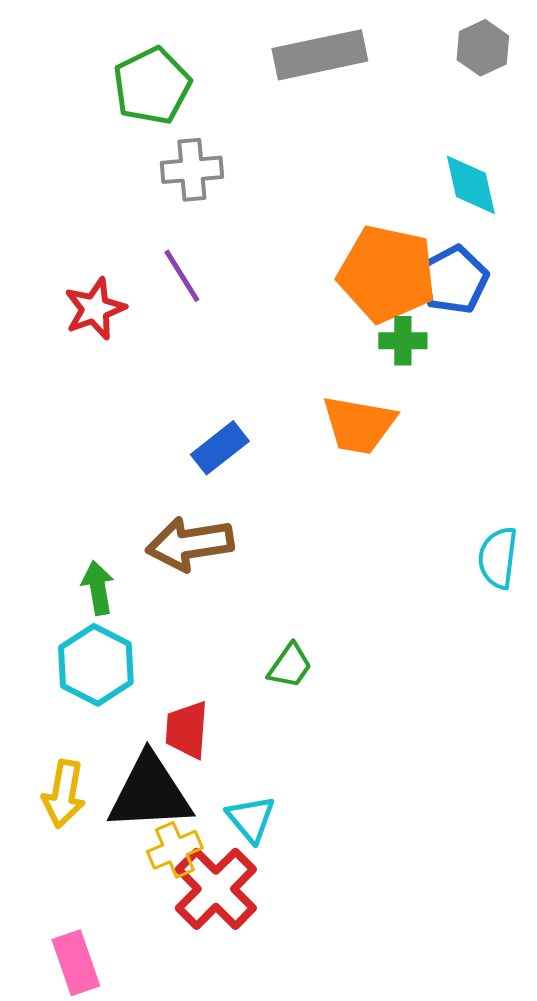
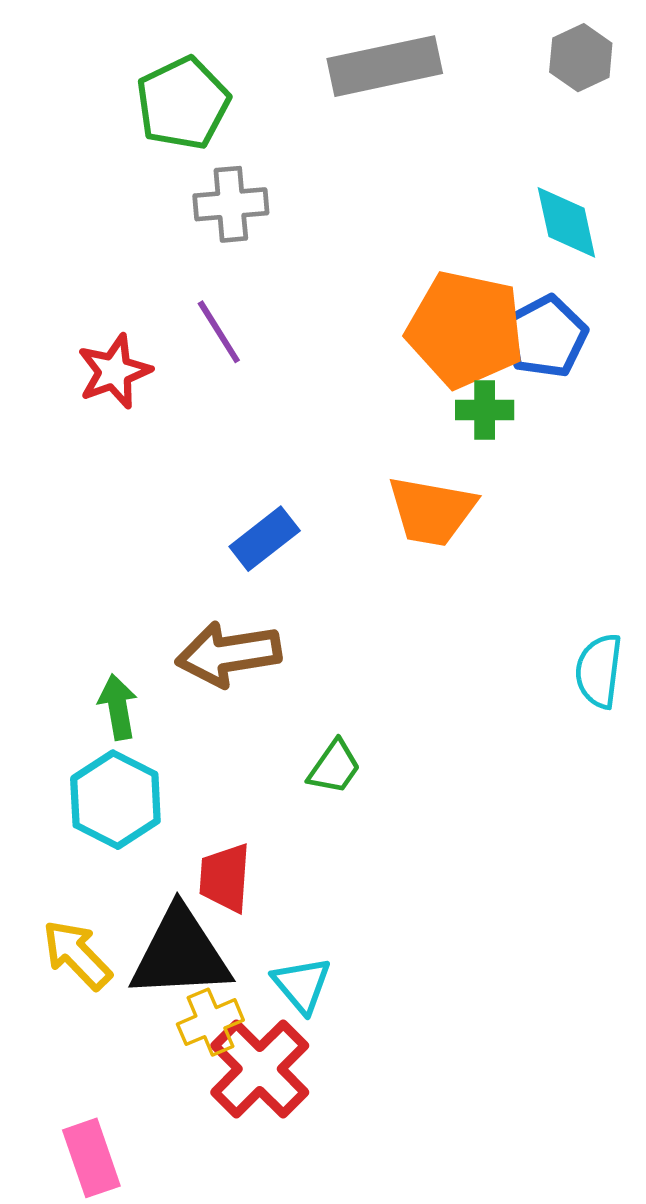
green trapezoid: (290, 666) -> (334, 767), moved
yellow arrow: (64, 794) -> (77, 955), turned 126

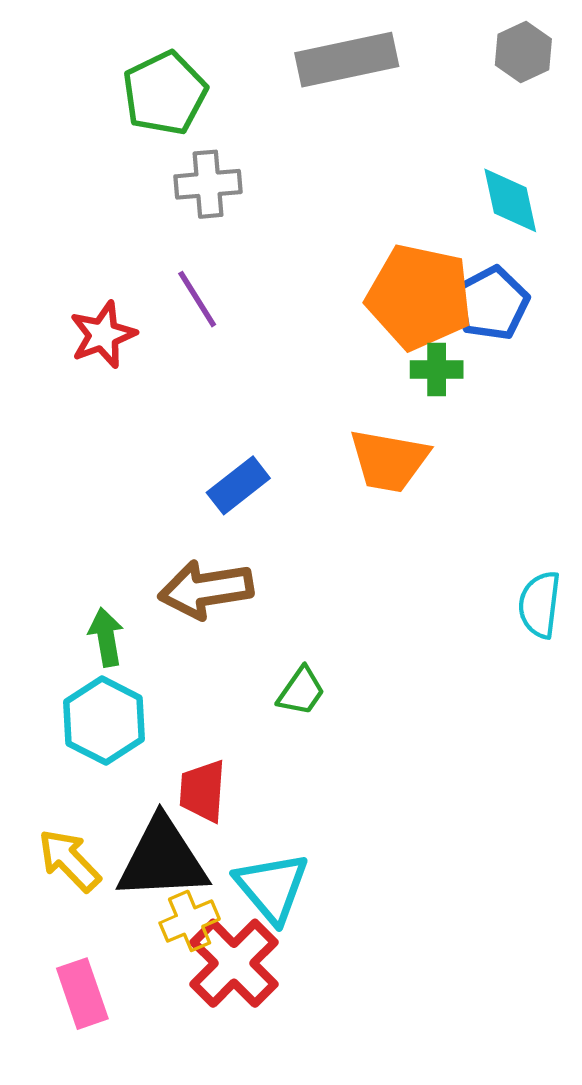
cyan triangle: (302, 985) -> (272, 887), size x1.4
pink rectangle: (91, 1158) -> (82, 994), moved

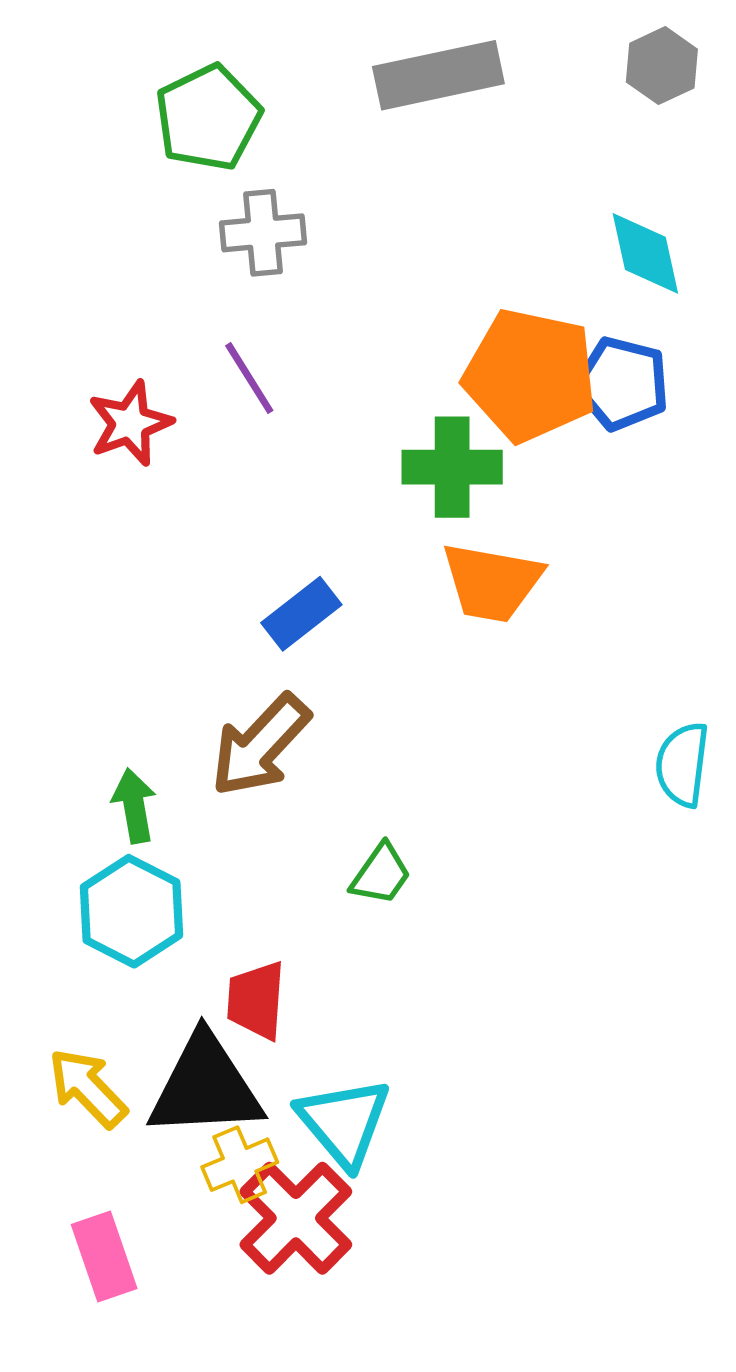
blue pentagon: (492, 303) -> (622, 384), turned -30
green cross: (437, 369) -> (452, 467), moved, size x1.5
brown arrow: (206, 589) -> (260, 745), turned -38

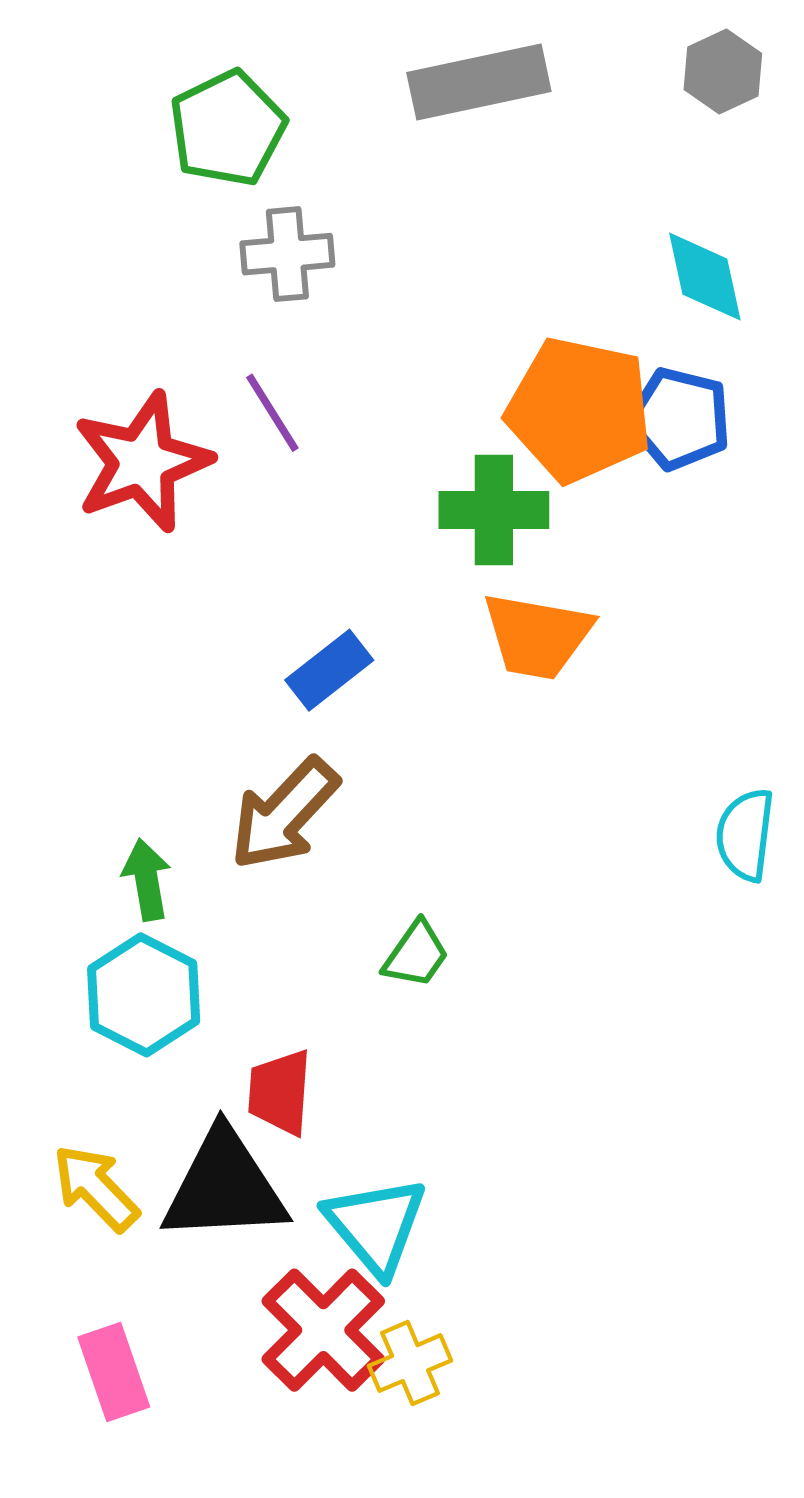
red star: (130, 423) -> (142, 462), size x1.5
yellow cross: (240, 1165) -> (410, 1363), moved

